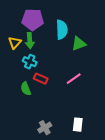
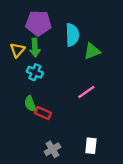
red rectangle: (41, 79) -> (43, 113), moved

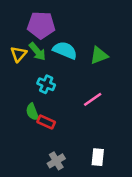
cyan semicircle: (72, 35) -> (65, 50), moved, turned -65
green arrow: (35, 48) -> (37, 52), turned -36
cyan cross: (35, 72) -> (46, 84), moved

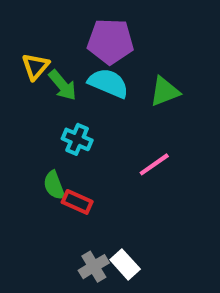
purple pentagon: (41, 25) -> (110, 41), moved
yellow triangle: (18, 54) -> (35, 66), moved
white rectangle: (98, 157) -> (125, 264), moved, turned -48

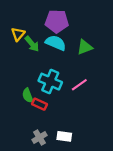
cyan cross: (77, 139) -> (50, 82), moved, size x1.5
white rectangle: (125, 264) -> (64, 136), turned -40
gray cross: (94, 267) -> (40, 137), moved

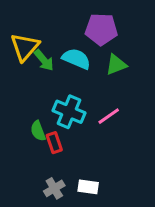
purple pentagon: (57, 21) -> (101, 29), moved
yellow triangle: (18, 34) -> (25, 47), size x1.5
red rectangle: (40, 104) -> (54, 143), turned 48

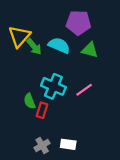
green triangle: (116, 65) -> (90, 50), turned 36
red rectangle: (54, 143) -> (42, 110), turned 35

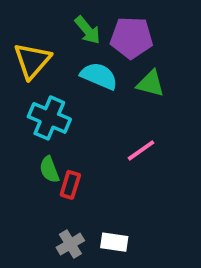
green arrow: (34, 47) -> (88, 30), moved
cyan cross: (53, 86) -> (49, 118), moved

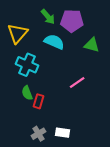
green triangle: (151, 84) -> (92, 45), moved

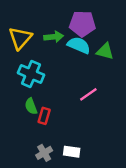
green arrow: (48, 17) -> (54, 37), moved, turned -56
cyan semicircle: (54, 42) -> (79, 45), moved

